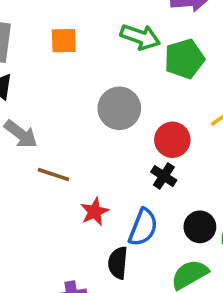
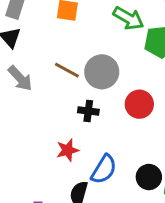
brown line: (53, 175) -> (67, 70), moved
black cross: (164, 176) -> (88, 111), moved, turned -36

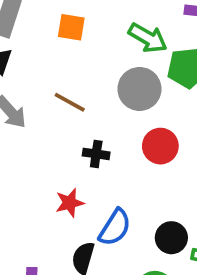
gray circle: (102, 72) -> (139, 89), moved

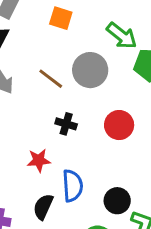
gray circle: (139, 89) -> (90, 70), moved
blue semicircle: (115, 227) -> (73, 186), turned -44

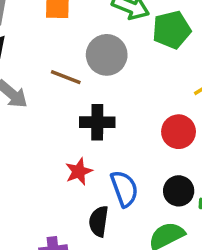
black cross: (66, 124) -> (97, 122), size x1.4
red circle: (119, 125) -> (179, 132), moved

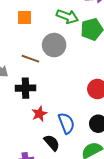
black cross: (97, 122) -> (25, 88), moved
black semicircle: (99, 221) -> (52, 143), turned 132

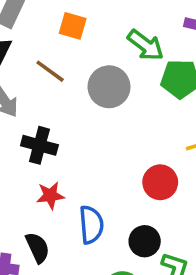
brown line: (30, 59) -> (50, 71), moved
black semicircle: (52, 143) -> (38, 248), moved

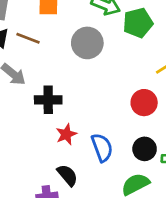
brown line: (50, 71) -> (28, 38), moved

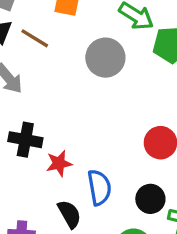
black cross: (48, 100) -> (25, 140), moved
black semicircle: (67, 175) -> (69, 214), moved

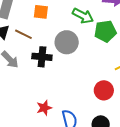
black cross: (25, 140) -> (42, 57), moved

